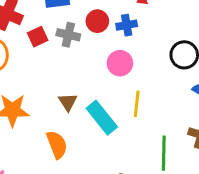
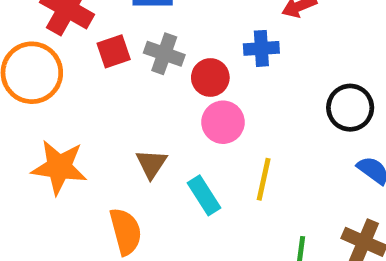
red circle: (97, 21) -> (210, 77), moved
pink circle: (120, 63) -> (223, 122), moved
cyan rectangle: (102, 118) -> (204, 195), size x0.7

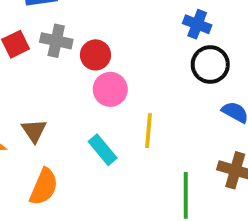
blue cross: (261, 48) -> (197, 24), moved, turned 32
brown triangle: (151, 164) -> (34, 131), moved
orange semicircle: (126, 231) -> (44, 187), turned 45

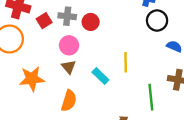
pink circle: (110, 89) -> (69, 45), moved
brown triangle: (34, 131) -> (69, 67), moved

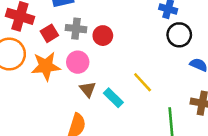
yellow line: (126, 62) -> (143, 82), turned -42
brown triangle: (69, 67) -> (88, 89), moved
orange star: (32, 79) -> (46, 66), moved

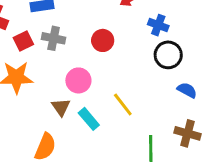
red circle: (103, 36) -> (103, 40), moved
pink circle: (78, 62) -> (78, 80), moved

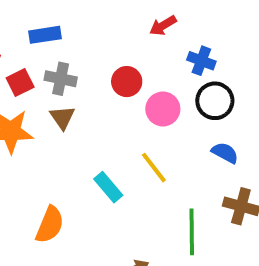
pink circle: (78, 80) -> (163, 109), moved
blue semicircle: (187, 90) -> (225, 153), moved
brown triangle: (61, 107) -> (62, 117), moved

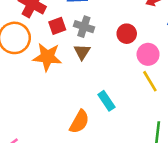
yellow line: (154, 168) -> (150, 81), moved
orange semicircle: (50, 225) -> (79, 122), moved

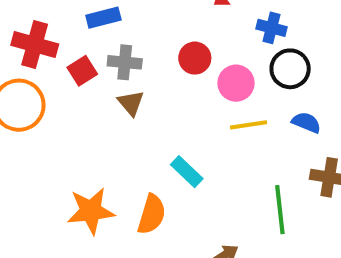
orange star: (47, 57) -> (91, 211), moved
yellow line: (150, 81) -> (248, 125), turned -55

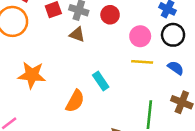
red circle: (195, 58) -> (110, 15), moved
brown triangle: (131, 103) -> (77, 34), turned -42
orange star: (91, 211) -> (32, 75), moved

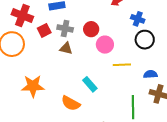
pink circle: (140, 36) -> (105, 45), moved
blue semicircle: (176, 68) -> (150, 74), moved, turned -32
orange semicircle: (75, 101) -> (71, 103), turned 96

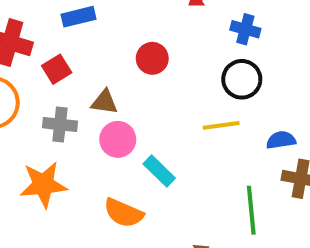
gray cross: (65, 28) -> (60, 124), moved
black circle: (145, 40) -> (242, 79), moved
pink circle: (105, 45) -> (118, 139), moved

